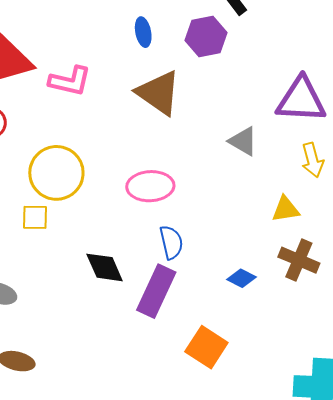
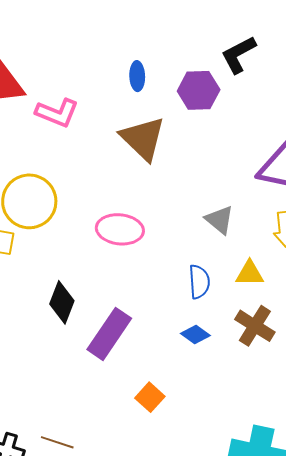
gray triangle: (243, 141) -> (220, 220), moved
blue semicircle: (171, 242) -> (199, 282), moved
black diamond: (105, 267) -> (62, 302), turned 36
orange square: (206, 347) -> (150, 397), size x0.7

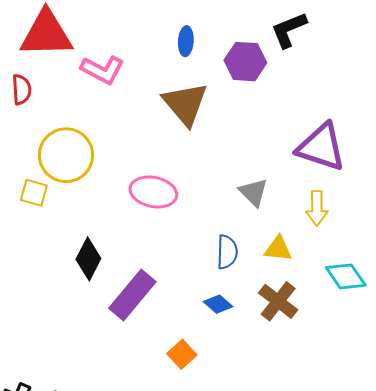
orange square: (150, 397) -> (182, 354), moved

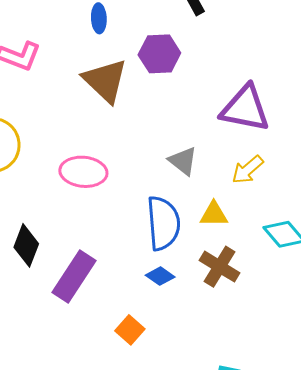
purple hexagon: (245, 62) -> (159, 54), moved
yellow arrow: (317, 208) -> (248, 170), turned 56
blue semicircle: (227, 252) -> (163, 223), size x1.6

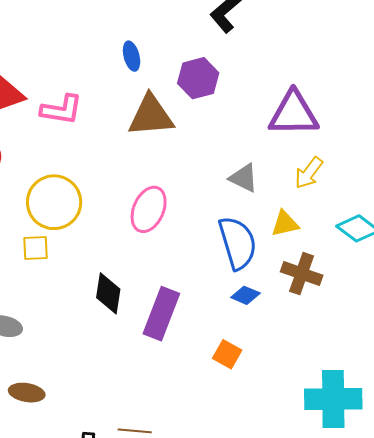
brown triangle: (105, 81) -> (151, 116), turned -36
pink ellipse: (83, 172) -> (149, 209), turned -60

